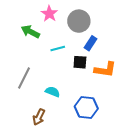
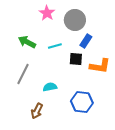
green arrow: (30, 32) -> (27, 42), moved
cyan semicircle: (53, 92) -> (50, 87), turned -32

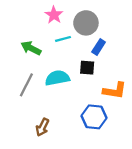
cyan line: (55, 46) -> (63, 39), moved
orange L-shape: (100, 66) -> (115, 91), moved
cyan semicircle: (50, 87) -> (57, 78), moved, size x1.5

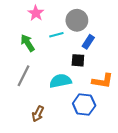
pink star: (54, 15) -> (36, 13), moved
green arrow: (31, 48) -> (28, 43), turned 30
cyan semicircle: (57, 78) -> (60, 81), moved

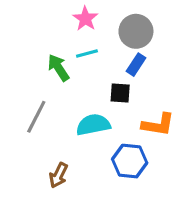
pink star: (36, 13) -> (85, 19), moved
gray circle: (77, 20) -> (136, 31), moved
green arrow: (28, 43) -> (58, 68), moved

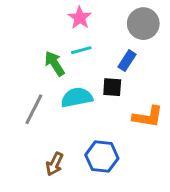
gray circle: (136, 31) -> (143, 24), moved
cyan semicircle: (93, 125) -> (77, 97), moved
blue hexagon: (130, 161) -> (102, 157), moved

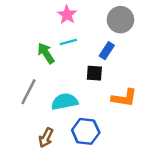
cyan semicircle: (77, 97) -> (65, 102), moved

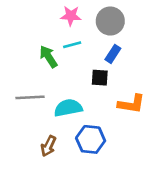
pink star: (67, 15) -> (71, 16), turned -30
gray circle: (120, 20) -> (110, 21), moved
gray line: (29, 92) -> (30, 97), turned 60

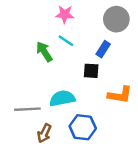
gray circle: (110, 21) -> (116, 19), moved
cyan line: (72, 45) -> (66, 41), turned 49
gray line: (30, 97) -> (27, 109), moved

